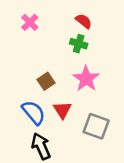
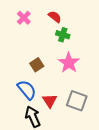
red semicircle: (84, 21) -> (55, 17), moved
red triangle: (62, 110) -> (50, 101), moved

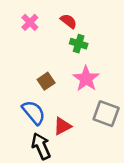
red triangle: (50, 101) -> (62, 126), turned 35
gray square: (77, 101) -> (106, 114), moved

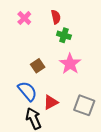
red semicircle: (69, 21) -> (56, 17), turned 40
gray square: (106, 114) -> (84, 105), moved

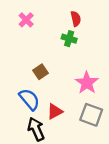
red semicircle: (56, 17) -> (76, 19), moved
pink star: (70, 64) -> (87, 83), moved

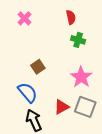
green cross: (69, 39) -> (78, 40), moved
red triangle: (55, 111) -> (62, 107), moved

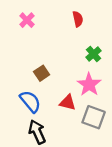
green cross: (78, 40) -> (94, 54), moved, turned 32
red triangle: (62, 107) -> (68, 103), moved, turned 42

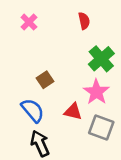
green cross: (94, 54) -> (101, 59), size x1.5

